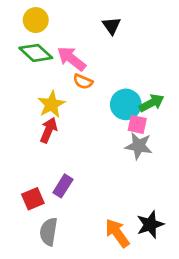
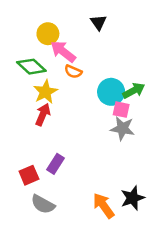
yellow circle: (36, 20) -> (48, 34), moved
green diamond: (36, 53) -> (31, 67), moved
gray semicircle: (49, 232) -> (43, 204), turned -70

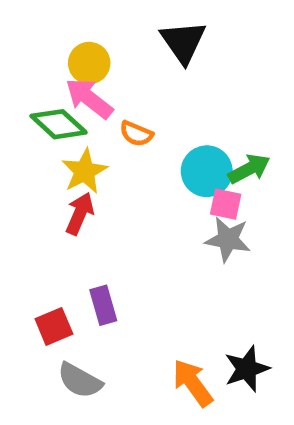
black triangle: (98, 22) -> (183, 42), size x1.5
pink arrow: (63, 51) -> (89, 98), moved
purple rectangle: (55, 164) -> (103, 305), turned -48

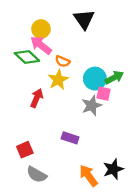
yellow star: (84, 171) -> (58, 80), moved
gray star: (228, 239) -> (92, 106), moved, turned -30
purple rectangle: (103, 305) -> (70, 138), moved, turned -56

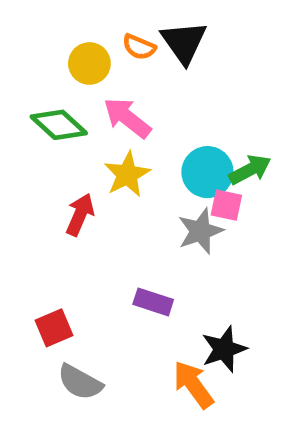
pink arrow: (41, 45) -> (127, 118), moved
orange semicircle: (63, 61) -> (139, 47), moved
black star: (113, 169) -> (224, 349), moved

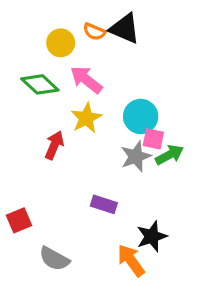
black triangle: (184, 42) -> (125, 28), turned -32
green arrow: (250, 170) -> (169, 155), moved
red square: (54, 328) -> (19, 220), moved

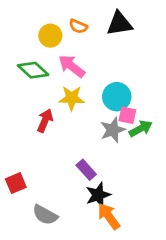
black triangle: (125, 28) -> (119, 24), moved, turned -32
yellow star: (86, 118) -> (72, 98), turned 30
purple rectangle: (104, 204) -> (86, 170), turned 30
black star: (152, 236) -> (98, 195), moved

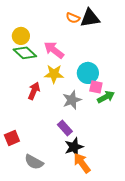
orange semicircle: (78, 26) -> (73, 18), moved
yellow circle: (50, 36) -> (21, 36), moved
gray star: (113, 130) -> (72, 100), moved

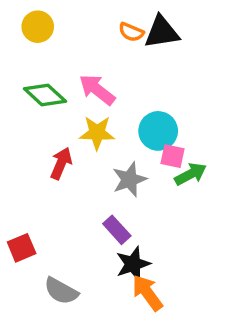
yellow circle: (21, 36) -> (38, 27), moved

